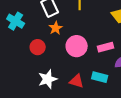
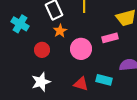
pink rectangle: (106, 47) -> (110, 38), moved
white star: (48, 79) -> (41, 82), moved

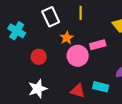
orange star: (60, 31) -> (67, 38), moved
pink rectangle: (110, 38) -> (98, 45), moved

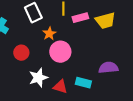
pink rectangle: (98, 45) -> (80, 18), moved
white star: (38, 89) -> (38, 78), moved

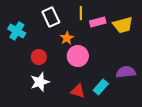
white star: (38, 78) -> (40, 82), moved
cyan rectangle: (83, 83) -> (101, 87), turned -63

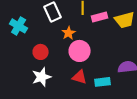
cyan rectangle: (101, 87) -> (103, 82), turned 42
red triangle: (78, 91) -> (80, 77), moved

